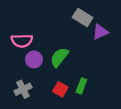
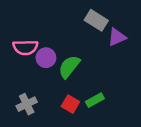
purple circle: (34, 59) -> (46, 58), moved
green rectangle: (81, 86) -> (95, 100), turned 40

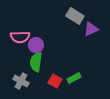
green semicircle: (69, 67) -> (36, 62), moved, turned -30
gray cross: (27, 104) -> (21, 81), turned -35

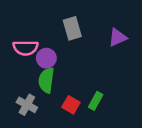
gray rectangle: (75, 16) -> (72, 28), moved, turned 42
green rectangle: (74, 78) -> (96, 101), turned -32

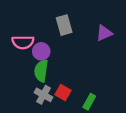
green rectangle: (96, 101) -> (89, 102), moved
gray cross: (27, 105) -> (43, 95), moved

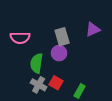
gray rectangle: (64, 25) -> (62, 37), moved
purple circle: (41, 51) -> (59, 53), moved

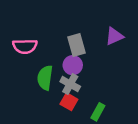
gray cross: (39, 85) -> (70, 84), moved

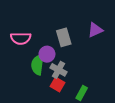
purple circle: (73, 65) -> (47, 54), moved

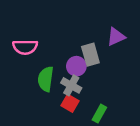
gray rectangle: (64, 37) -> (90, 55), moved
purple circle: (47, 54) -> (76, 66), moved

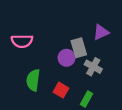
green semicircle: (46, 79) -> (33, 80), moved
gray cross: (71, 85) -> (93, 67), moved

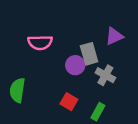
pink semicircle: (22, 41) -> (40, 43), moved
green semicircle: (33, 80) -> (17, 90), moved

